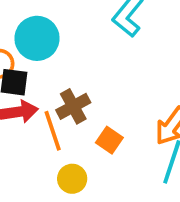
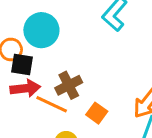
orange line: (53, 131) -> (52, 104), turned -48

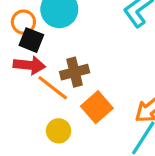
orange square: (97, 113) -> (97, 107), size x1.4

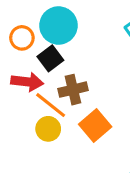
black square: (31, 40) -> (50, 58), moved, turned 30
yellow circle: (59, 131) -> (48, 129), moved

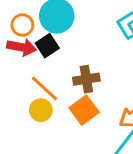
red arrow: (27, 82) -> (22, 47), moved
brown cross: (73, 90) -> (86, 79), moved

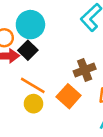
brown cross: (86, 79) -> (85, 70), moved

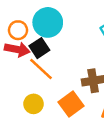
orange line: (33, 85) -> (41, 69), moved

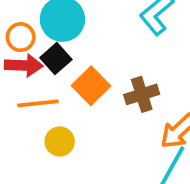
orange line: (41, 69) -> (38, 103), moved, turned -40
orange square: (71, 104) -> (91, 86), moved

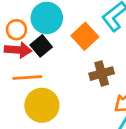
orange square: (91, 86) -> (85, 36), moved
yellow circle: (60, 141) -> (42, 105), size x1.6

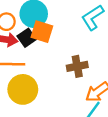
orange square: (85, 36) -> (42, 32), moved, turned -35

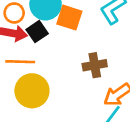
orange square: (42, 32) -> (69, 18), moved

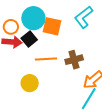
orange line: (20, 62) -> (46, 59), moved
yellow circle: (32, 91) -> (30, 83), size x0.7

